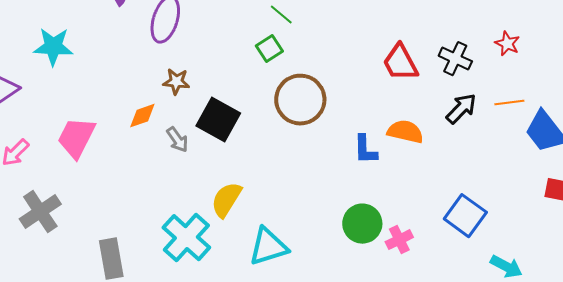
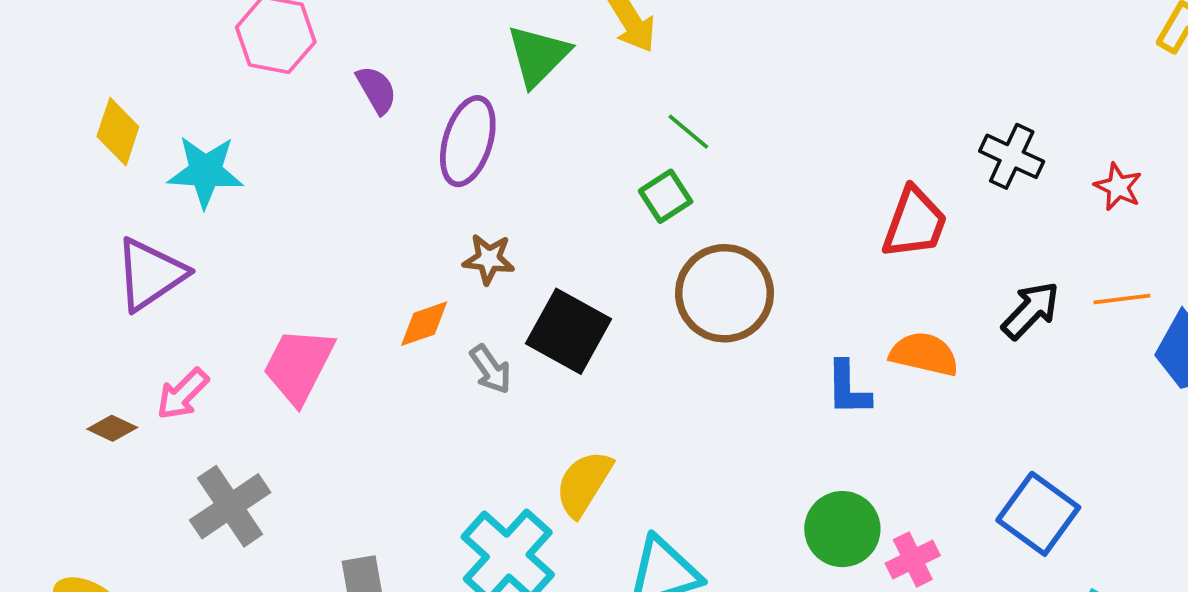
cyan star: (53, 47) -> (205, 172), moved
black cross: (455, 59) -> (1012, 156), moved
red trapezoid: (400, 63) -> (915, 223), turned -132

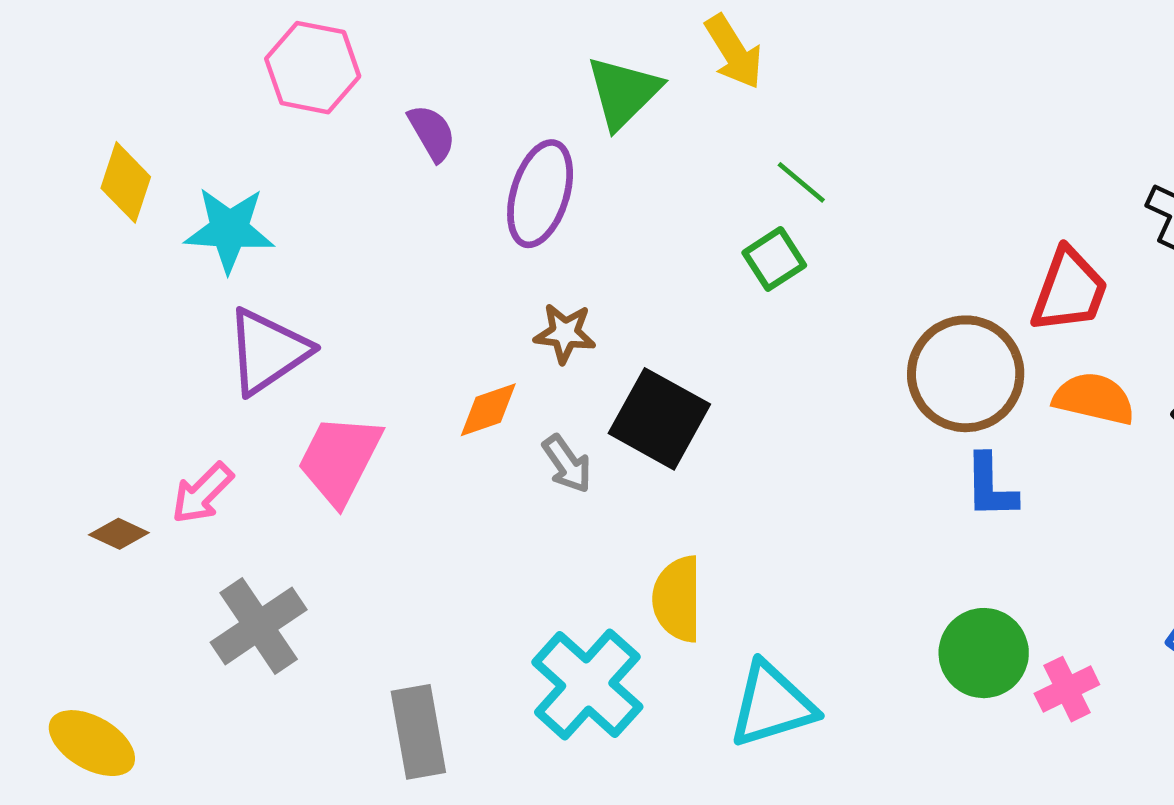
purple triangle: (150, 274) -> (268, 351), moved
brown circle: (725, 293) -> (966, 374), moved
orange semicircle: (924, 354) -> (1094, 399), moved
yellow semicircle: (584, 483) -> (677, 599), turned -32

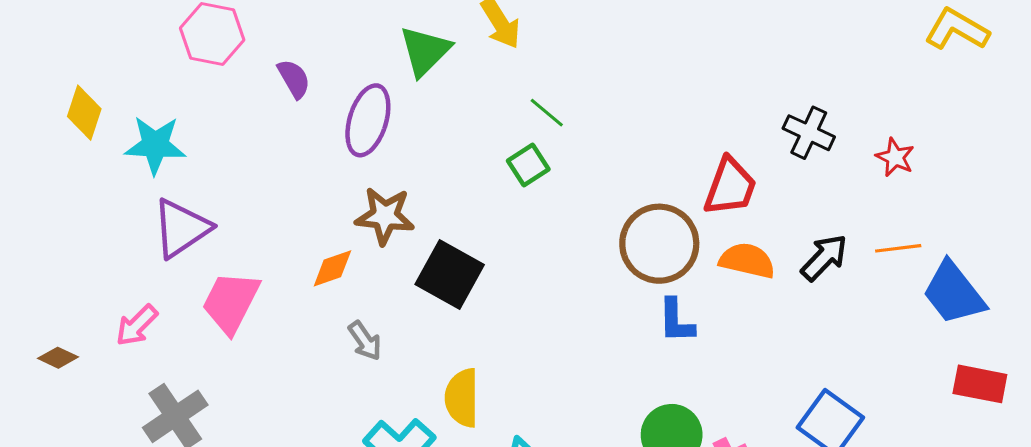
brown star: (565, 333) -> (385, 216), size x1.4
gray arrow: (567, 464) -> (365, 341), moved
brown diamond: (119, 534) -> (58, 358), moved

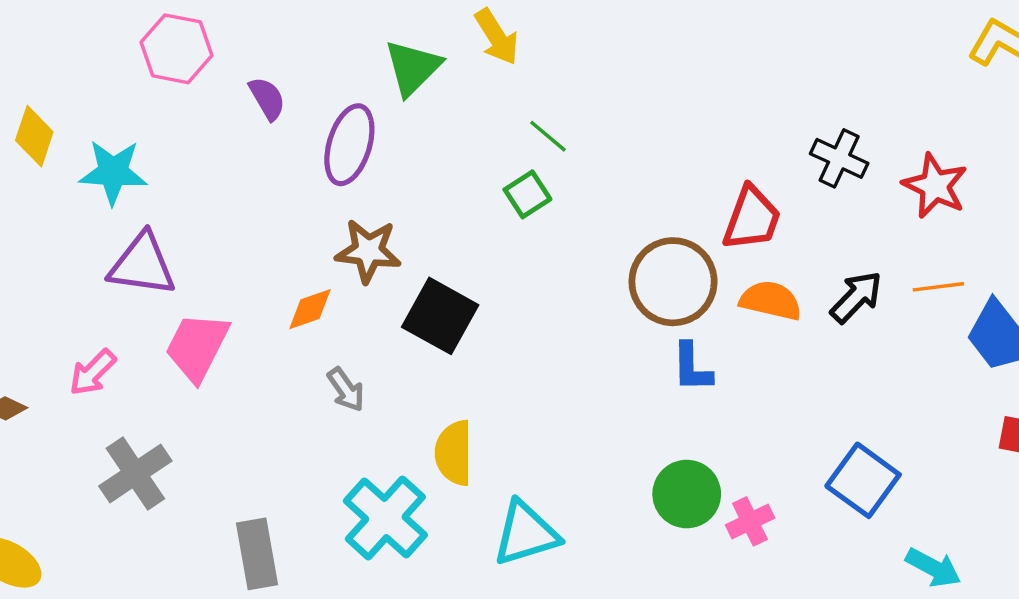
red star: (895, 157) -> (935, 186), size x1.5
purple triangle: (181, 228) -> (142, 265), turned 42

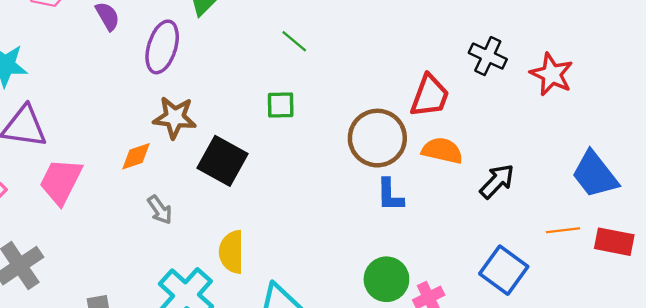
green square: (527, 194) -> (281, 105), moved, turned 32
orange line: (938, 287) -> (563, 230), moved
black arrow: (856, 297) -> (497, 181), moved

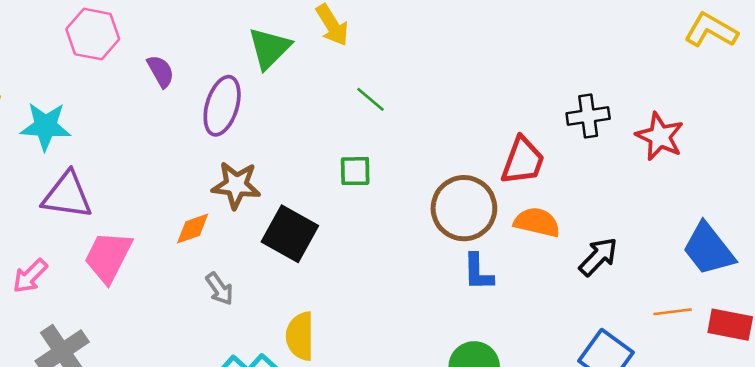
black cross: (488, 56) -> (588, 116), turned -33

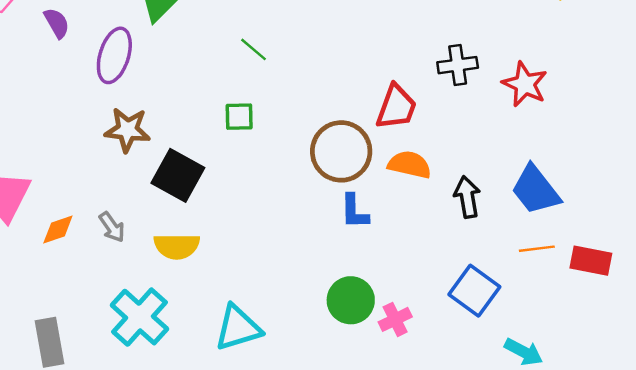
orange diamond: (193, 229) -> (58, 229), moved
blue trapezoid: (708, 249) -> (536, 190), moved
black arrow: (598, 257) -> (467, 197), turned -54
yellow semicircle: (300, 336) -> (177, 246), moved, turned -90

